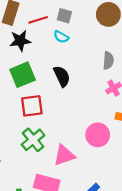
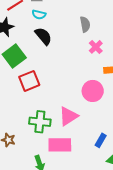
black semicircle: (62, 76) -> (43, 36), moved
green cross: (33, 140) -> (40, 122), moved, turned -30

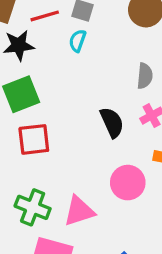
cyan semicircle: (39, 15) -> (77, 41), turned 80
black semicircle: (43, 36) -> (112, 122), moved

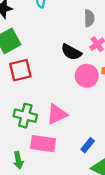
black semicircle: (112, 122) -> (71, 52), turned 150
pink circle: (128, 183) -> (87, 76), moved

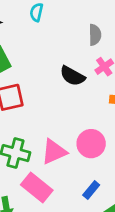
pink circle: (87, 76) -> (91, 144), moved
pink rectangle: (43, 144) -> (37, 188), turned 30

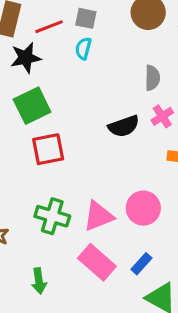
black semicircle: (72, 76) -> (124, 126), turned -50
pink rectangle: (37, 188) -> (97, 262), moved

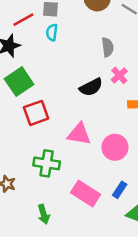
pink triangle: (98, 216) -> (79, 134), moved, turned 40

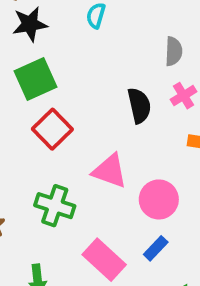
black semicircle: (91, 87) -> (139, 106), turned -85
red square: (36, 113) -> (52, 129), turned -35
blue rectangle: (120, 190) -> (156, 248), moved

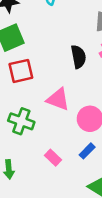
red square: (52, 129) -> (21, 71), turned 30
pink rectangle: (104, 260) -> (53, 158), size x0.6

